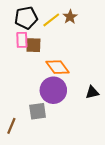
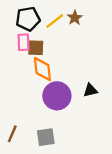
orange diamond: (58, 67) -> (42, 69), moved, turned 30
black triangle: (92, 92) -> (90, 90), moved
gray square: (38, 111) -> (46, 137), moved

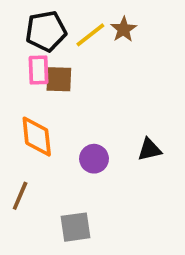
orange diamond: (42, 69) -> (37, 137), moved
purple circle: (57, 96) -> (94, 159), size x0.6
brown line: (12, 134) -> (20, 196), moved

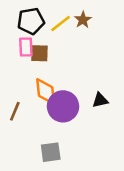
orange diamond: (37, 137) -> (46, 92), moved
purple circle: (94, 159) -> (63, 106), size x1.6
brown line: (20, 196) -> (15, 111), moved

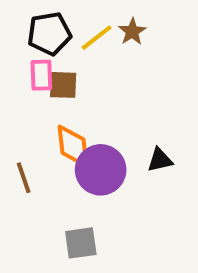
brown line: (15, 111) -> (24, 178), turned -42

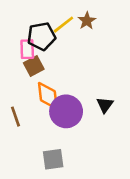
black pentagon: (49, 34) -> (41, 36), moved
brown square: (63, 85) -> (34, 66), moved, turned -30
black triangle: (160, 160) -> (105, 105), turned -42

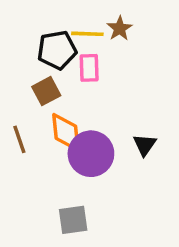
yellow line: (63, 25) -> (87, 34), turned 40
pink rectangle: (27, 49) -> (89, 68), moved
brown line: (16, 117) -> (19, 139), moved

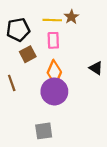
black pentagon: (57, 50) -> (18, 30), moved
orange diamond: (66, 132) -> (54, 72), moved, turned 30
black triangle: (145, 145) -> (96, 68), moved, turned -32

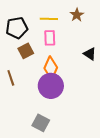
brown star: (71, 17) -> (77, 15), moved
black triangle: (96, 68) -> (90, 54), moved
gray square: (44, 131) -> (41, 123), turned 36

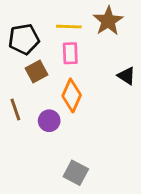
brown star: (77, 15) -> (108, 21), size x1.5
purple circle: (51, 86) -> (49, 121), moved, size x0.6
gray square: (41, 123) -> (76, 173), moved

